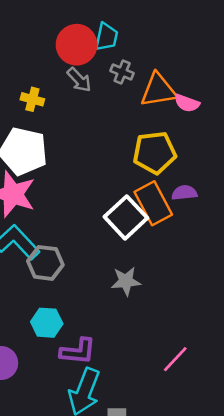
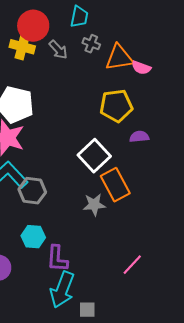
red circle: (77, 45) -> (33, 26), moved
yellow cross: (32, 99) -> (22, 47), moved, size x1.4
orange rectangle: (153, 203) -> (115, 185), moved
purple L-shape: (78, 351) -> (57, 259), turned 88

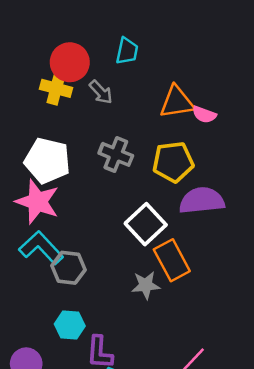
gray cross: (91, 44) -> (116, 154), moved, size x1.5
purple semicircle: (139, 137) -> (202, 200), size x1.8

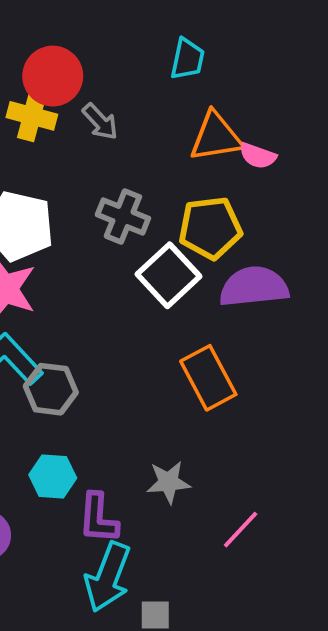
cyan trapezoid: (127, 51) -> (187, 59), moved
white square: (146, 224) -> (168, 275), moved
gray star: (146, 285) -> (168, 482), moved

